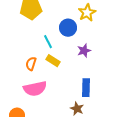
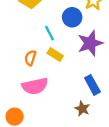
purple star: (84, 51) -> (90, 43), size x1.6
blue rectangle: (86, 88) -> (92, 85), turned -30

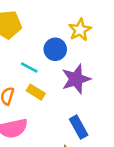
cyan line: (50, 33) -> (29, 67), turned -35

